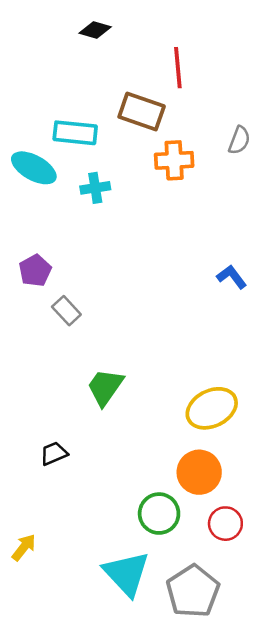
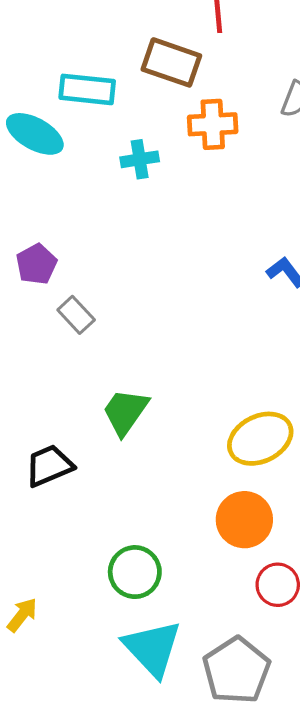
cyan cross: (95, 188) -> (140, 159), moved
black trapezoid: (54, 453) -> (49, 466), moved, size x1.4
green circle: (159, 514) -> (135, 572), moved

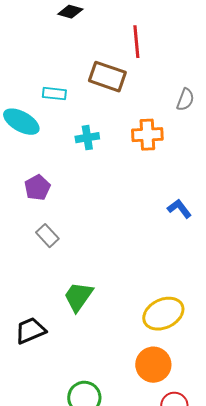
cyan rectangle: (87, 89) -> (54, 94), size x0.7
orange cross: (213, 124) -> (147, 135), moved
purple pentagon: (36, 264) -> (37, 188), moved

